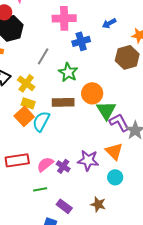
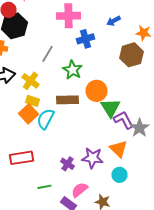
pink semicircle: (45, 164) -> (80, 190), moved

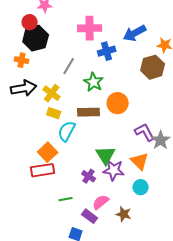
blue arrow: (114, 21) -> (135, 33), size x1.6
green triangle: (110, 108) -> (106, 155), moved
orange square: (28, 114) -> (48, 152), moved

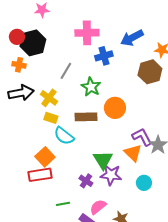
red circle: (30, 22) -> (17, 37), moved
cyan semicircle: (67, 131) -> (64, 136), turned -80
orange triangle: (140, 161) -> (133, 153), moved
cyan circle: (141, 187) -> (144, 183), moved

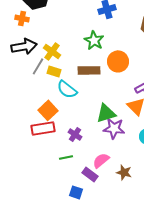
gray line: (66, 71) -> (38, 66), moved
green triangle: (103, 160) -> (106, 113), turned 45
purple cross: (86, 181) -> (75, 134), moved

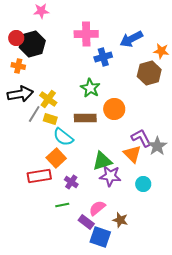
orange square: (48, 110) -> (56, 158), moved
blue square: (76, 192) -> (100, 237), moved, size x1.5

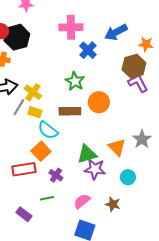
blue cross: (103, 57) -> (88, 50), turned -30
purple L-shape: (141, 138) -> (138, 83), moved
brown star: (120, 220) -> (113, 204), moved
purple rectangle: (86, 222) -> (24, 214), moved

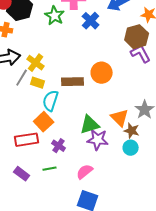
green star: (75, 81) -> (55, 16), moved
cyan semicircle: (48, 130) -> (51, 101), turned 70
brown star: (113, 204) -> (132, 131), moved
purple rectangle: (24, 214) -> (22, 174), moved

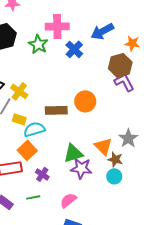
yellow rectangle: (38, 83) -> (19, 119), moved
cyan semicircle: (51, 101) -> (34, 129), turned 55

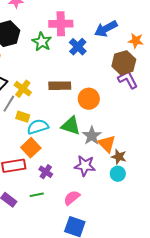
brown rectangle: (56, 110) -> (60, 86), moved
gray star: (128, 138) -> (92, 136), moved
green triangle: (73, 153) -> (71, 126), moved, turned 35

